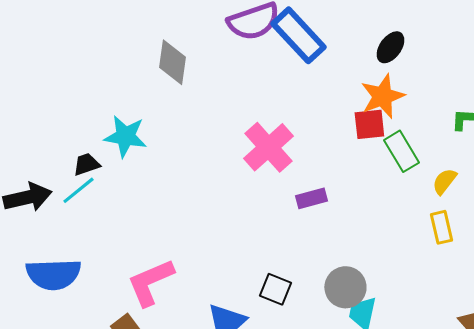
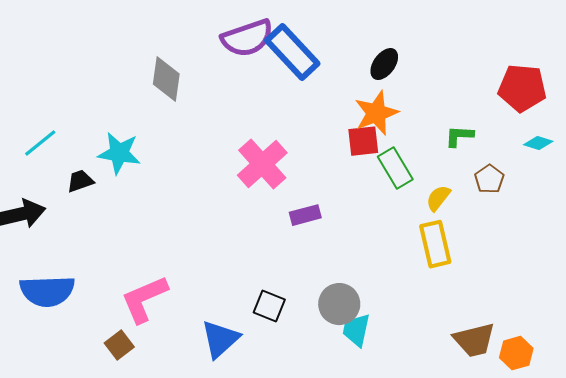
cyan line: (78, 190) -> (40, 143), moved
yellow rectangle: (441, 227) -> (435, 244), size x1.4

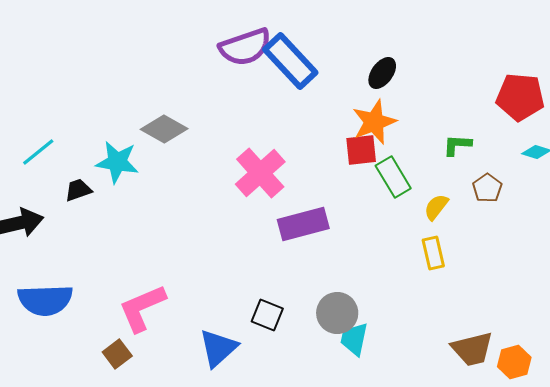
gray diamond: (166, 79) -> (164, 129), moved, turned -69
purple rectangle: (305, 215) -> (303, 224), size x1.6
yellow rectangle: (435, 244) -> (433, 253), size x0.7

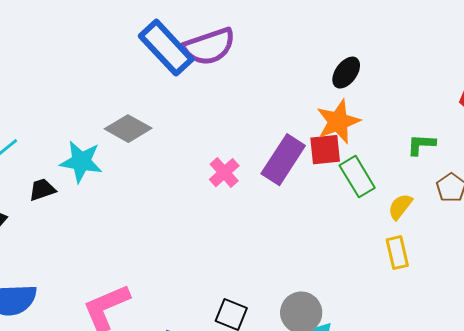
blue rectangle: (290, 61) -> (166, 48), moved
pink cross: (260, 173) -> (224, 173), size x0.6
purple rectangle: (303, 224) -> (283, 160), moved, turned -42

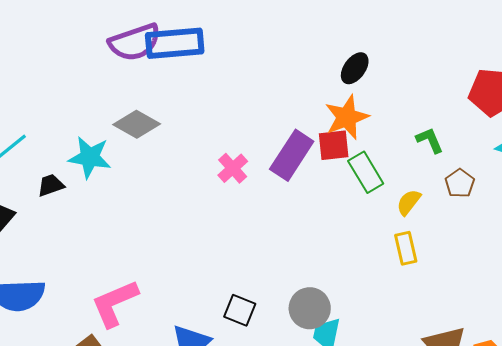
purple semicircle: (209, 47) -> (135, 42), moved
blue rectangle: (166, 48) -> (175, 43), turned -52
green L-shape: (421, 145) -> (430, 140), turned 64

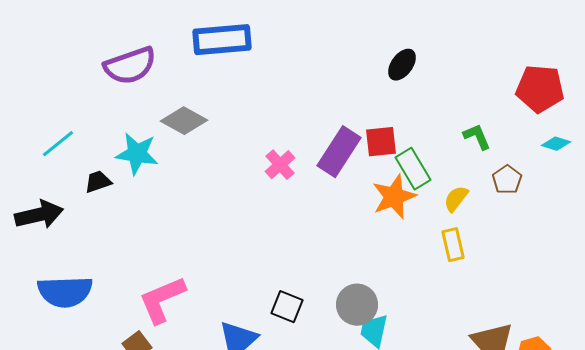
purple semicircle: (135, 42) -> (130, 66), moved
orange star: (347, 117) -> (394, 197), moved

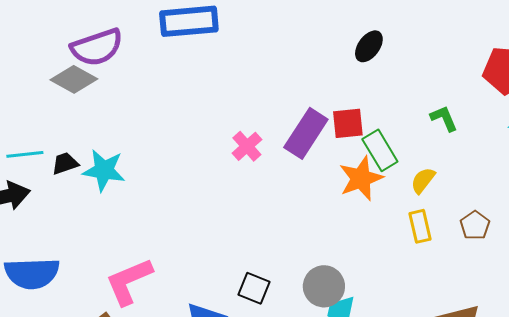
gray diamond: (184, 121) -> (74, 79), moved
cyan line: (58, 144) -> (25, 154), moved, turned 33
cyan star: (137, 154) -> (104, 170), moved
brown pentagon: (507, 180) -> (475, 225), moved

